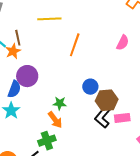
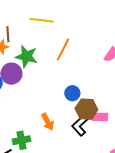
green star: (60, 103) -> (26, 56), moved, size x1.6
pink rectangle: (122, 118) -> (100, 117), moved
orange arrow: (55, 120) -> (48, 122), moved

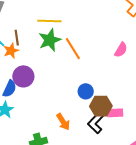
orange line: (63, 50) -> (73, 49), turned -55
green star: (26, 56) -> (50, 40), moved, turned -30

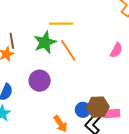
yellow line: (49, 21) -> (61, 24), moved
purple circle: (23, 76) -> (40, 81), moved
blue circle: (86, 91) -> (83, 110), moved

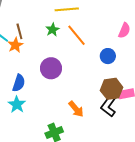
green star: (45, 42) -> (53, 30), size x0.6
blue circle: (83, 110) -> (108, 56), moved

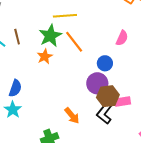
green star: (53, 30) -> (50, 36), size x1.6
orange star: (15, 45) -> (45, 56), moved
purple circle: (51, 68) -> (97, 83), moved

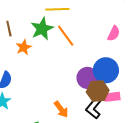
orange star: (45, 56) -> (24, 47), moved
blue circle: (105, 63) -> (106, 70), moved, size x1.6

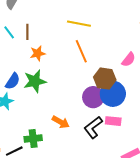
green star: (42, 29) -> (35, 81), moved
brown hexagon: (98, 91) -> (105, 79), moved
orange arrow: (61, 109) -> (61, 122), turned -36

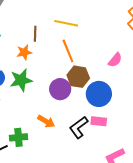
brown line: (27, 32) -> (35, 34), moved
brown hexagon: (105, 79) -> (78, 77), moved
purple circle: (93, 97) -> (60, 89), moved

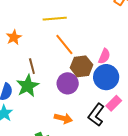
brown line: (35, 34) -> (32, 66), moved
orange star: (24, 52) -> (14, 37), moved
pink semicircle: (115, 60) -> (104, 56), moved
pink rectangle: (99, 121) -> (114, 103), turned -35

